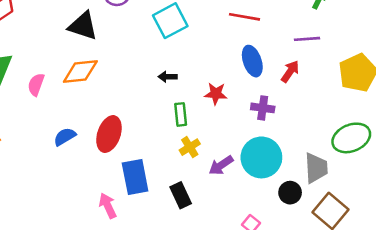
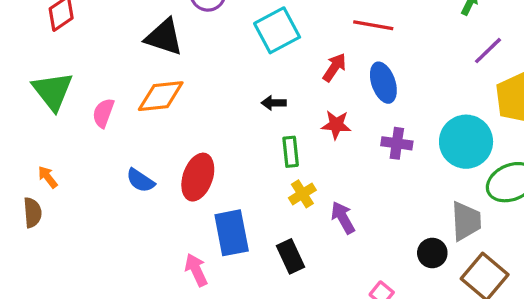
purple line: (307, 39) -> (488, 51), moved, turned -40
red arrow: (290, 71) -> (334, 67), moved
blue semicircle: (65, 137) -> (140, 180), turned -115
cyan circle: (261, 157) -> (466, 142), moved
purple arrow: (221, 165) -> (343, 218), turned 95

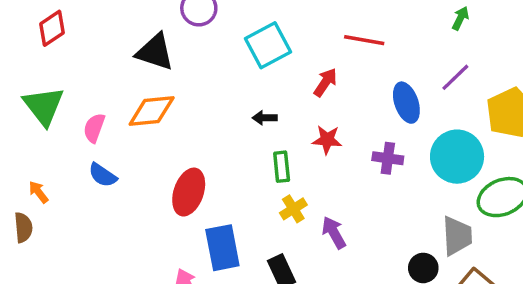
purple line: (488, 51) -> (455, 77), moved
blue ellipse: (383, 83) -> (406, 103), moved
blue semicircle: (140, 180) -> (103, 175), moved

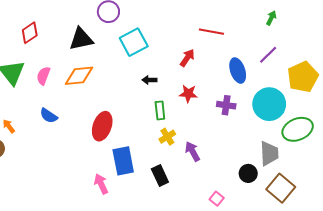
red diamond: (52, 28) -> (30, 33), moved
cyan square: (268, 45) -> (134, 42), moved
black triangle: (155, 52) -> (81, 39), turned -30
pink semicircle: (94, 128) -> (43, 76), moved

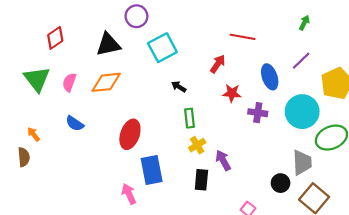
black arrow: (149, 80) -> (179, 87), turned 32
red star: (188, 94) -> (232, 93), moved
black rectangle: (160, 176) -> (201, 180), moved, turned 30

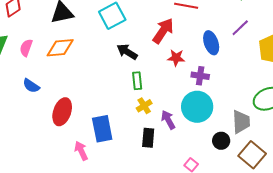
red arrow: (218, 64) -> (163, 31), size x1.5
black arrow: (179, 87) -> (127, 52), size x1.5
cyan circle: (302, 112) -> (197, 107), moved
red ellipse: (130, 134) -> (62, 112), moved

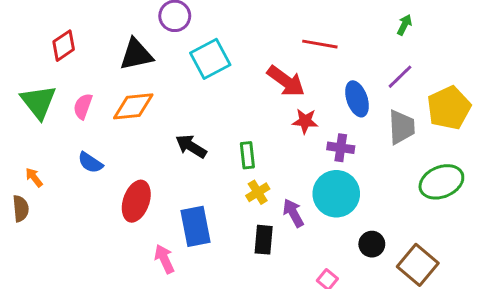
red arrow: (163, 31) -> (286, 81), turned 92
black arrow: (127, 52) -> (191, 146), moved
gray trapezoid: (241, 122) -> (401, 127), moved

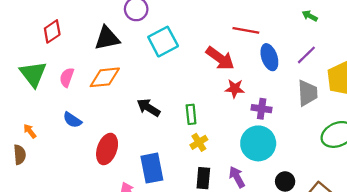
green arrow: (404, 25) -> (310, 16), turned -88
blue ellipse: (357, 99) -> (269, 57), moved
purple arrow: (293, 213) -> (237, 177), moved

